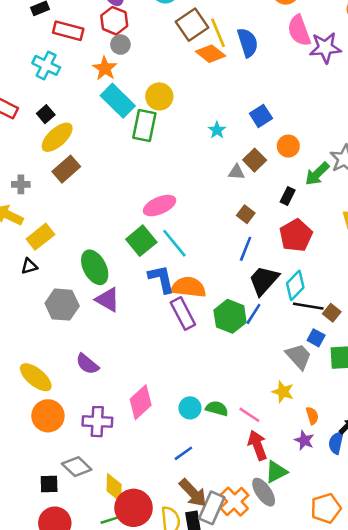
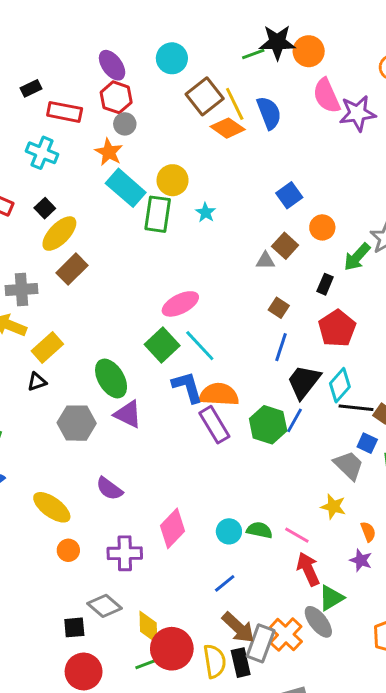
cyan star: (217, 130) -> (206, 212), moved
gray cross: (21, 184) -> (22, 290), size x1.5
orange circle: (48, 416) -> (68, 550), size x0.6

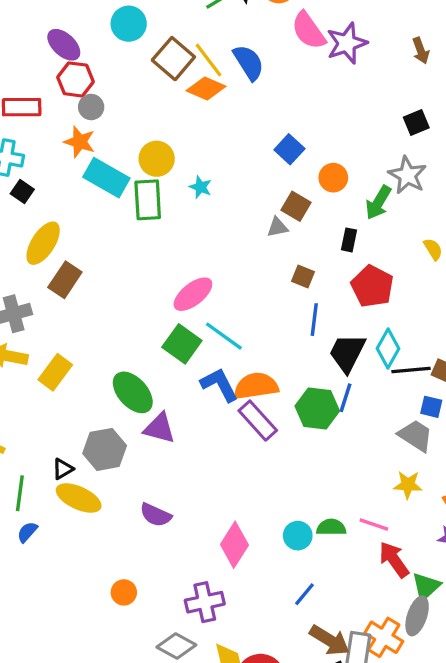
black square: (45, 208) -> (22, 192), moved
black triangle: (37, 382) -> (63, 469), moved
yellow ellipse: (52, 507) -> (79, 498), moved
purple cross: (125, 553) -> (205, 602), moved
gray ellipse: (318, 622) -> (417, 616), turned 68

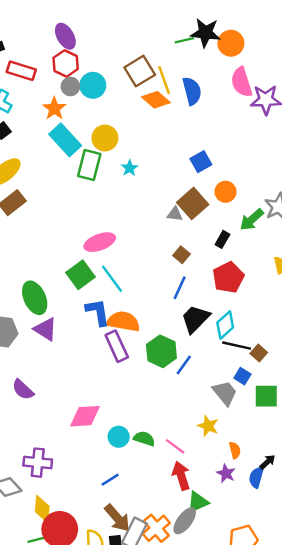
cyan circle: (129, 24) -> (93, 85), moved
brown square: (296, 206) -> (193, 203), size x1.4
blue line: (346, 398) -> (184, 365), moved
pink diamond: (234, 545) -> (85, 416), moved, turned 36

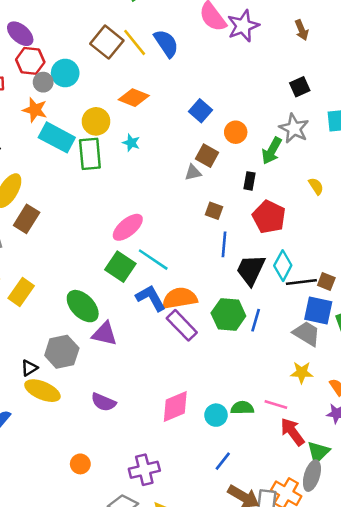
orange diamond: (156, 100) -> (134, 98), moved
brown square: (193, 203) -> (207, 156), size x0.7
blue square: (242, 376) -> (318, 310), size x1.6

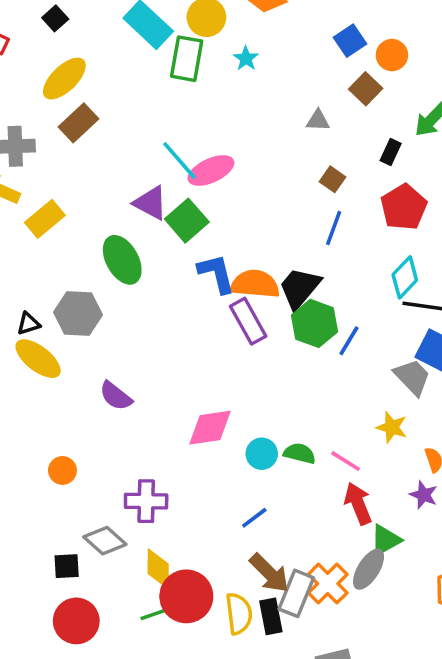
orange circle: (236, 132) -> (392, 55), moved
brown square: (207, 156) -> (366, 89), moved
cyan line: (153, 260) -> (179, 161), moved
black trapezoid: (251, 270) -> (300, 288), moved
purple triangle: (105, 334) -> (151, 203), moved

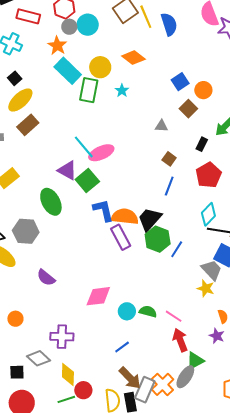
black square: (55, 18) -> (15, 78), moved
yellow star: (392, 427) -> (206, 288), moved
red circle: (186, 596) -> (83, 390), size x0.6

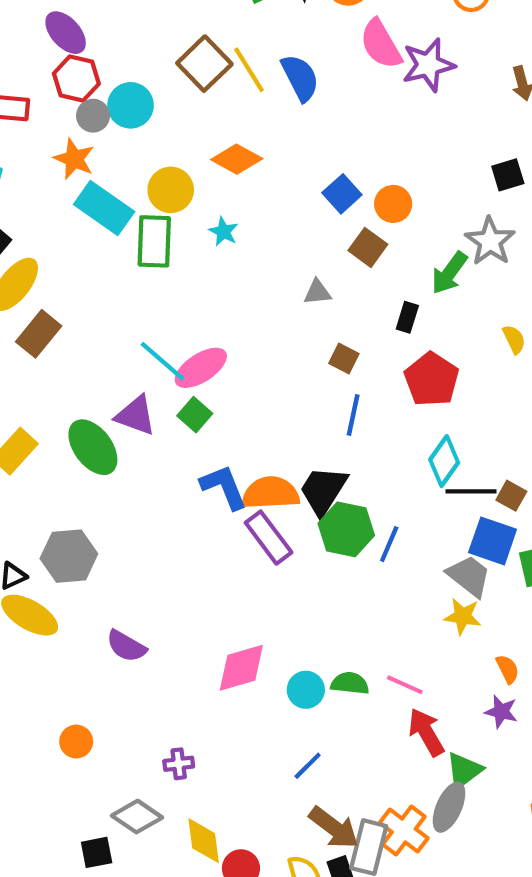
green square: (87, 180) -> (195, 415), moved, size x0.7
green ellipse: (51, 202) -> (93, 447), moved
purple cross: (62, 337) -> (179, 764), size x0.6

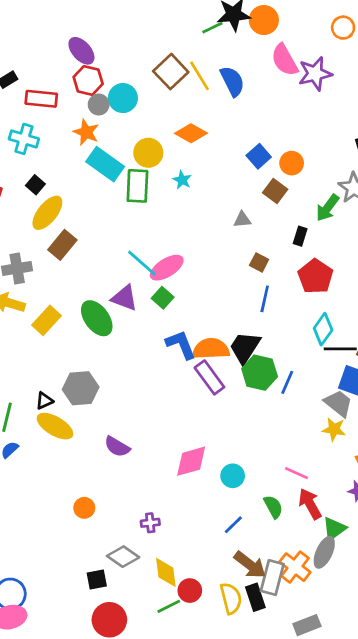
green semicircle: (350, 683) -> (273, 507), moved, turned 55

